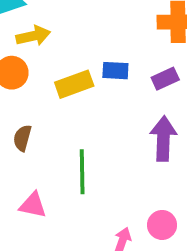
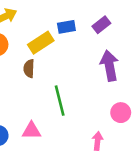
brown semicircle: (22, 138) -> (29, 69), moved
pink circle: (162, 225) -> (121, 113), moved

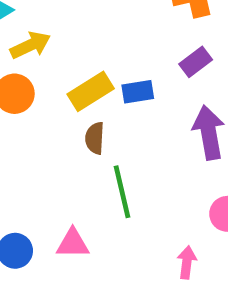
blue rectangle: (66, 27) -> (138, 92), moved
brown semicircle: (29, 69) -> (95, 138), moved

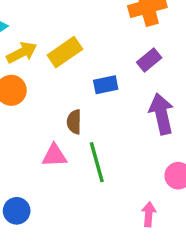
yellow rectangle: (91, 91) -> (65, 52), moved
pink triangle: (73, 243) -> (54, 156), moved

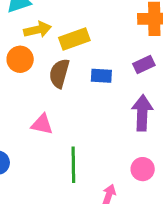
brown semicircle: (74, 122) -> (59, 73), moved, size x1.4
green line: (97, 162) -> (73, 165), moved

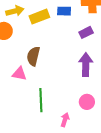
brown semicircle: (59, 73) -> (33, 56), moved
blue rectangle: (101, 76) -> (64, 11), moved

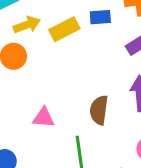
brown semicircle: (33, 56) -> (99, 110), moved

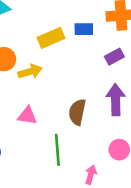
yellow arrow: (27, 25) -> (30, 71), moved

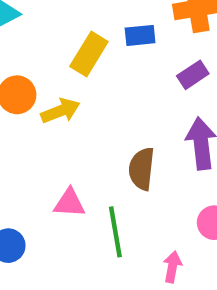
yellow rectangle: (51, 38) -> (89, 54), turned -30
pink triangle: (27, 116) -> (69, 203), moved

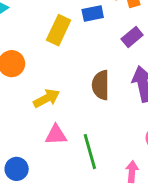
yellow arrow: (60, 111) -> (46, 98), moved
brown semicircle: (142, 169) -> (101, 85), moved

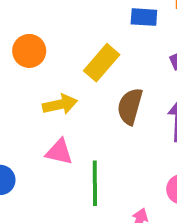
yellow rectangle: (59, 30) -> (102, 63), moved

